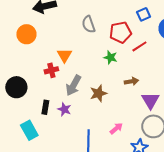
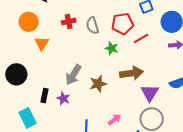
gray semicircle: (89, 24) -> (92, 25), moved
orange triangle: (64, 55) -> (42, 43), moved
red cross: (51, 70) -> (69, 21), moved
brown arrow: (131, 81) -> (132, 73), size x1.6

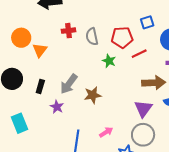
orange circle: (29, 22) -> (21, 38), moved
brown arrow: (132, 73) -> (154, 83), moved
black rectangle: (44, 96) -> (40, 86), moved

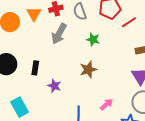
orange triangle: (40, 50) -> (34, 14), moved
green star: (109, 61) -> (93, 39), moved
gray arrow: (69, 84) -> (59, 34), moved

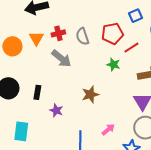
gray arrow: (59, 34) -> (61, 58), turned -80
green star: (93, 39) -> (113, 65), moved
cyan rectangle: (20, 107) -> (21, 131), turned 36

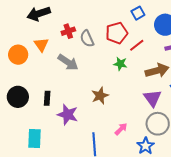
red cross: (58, 33) -> (68, 31), moved
purple star: (56, 110) -> (68, 115), size x1.5

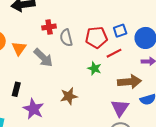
blue square: (138, 13) -> (120, 31), moved
orange triangle: (41, 45) -> (19, 48), moved

